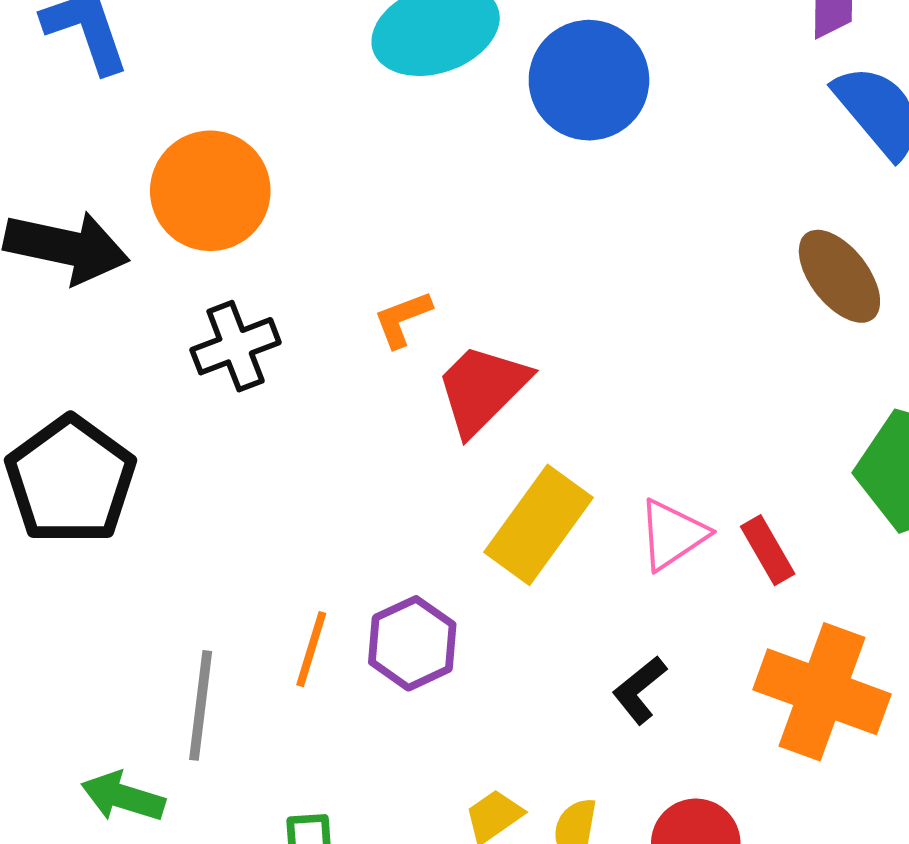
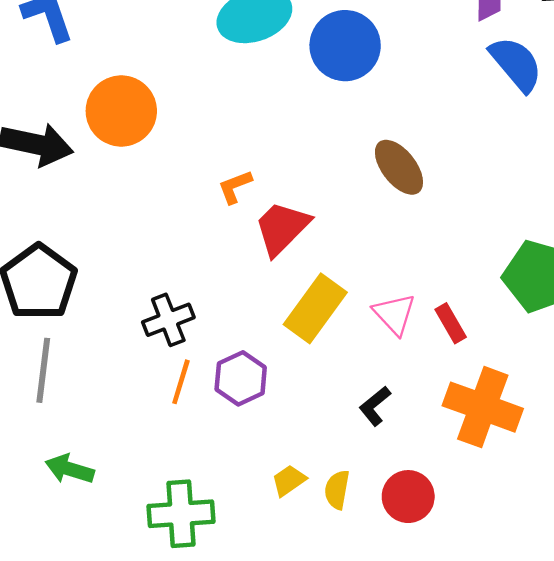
brown ellipse: (839, 276) -> (399, 167), moved
black cross: (236, 346) -> (168, 320), moved
pink triangle: (672, 535) -> (394, 314), turned -39
gray line: (201, 705) -> (43, 370), moved

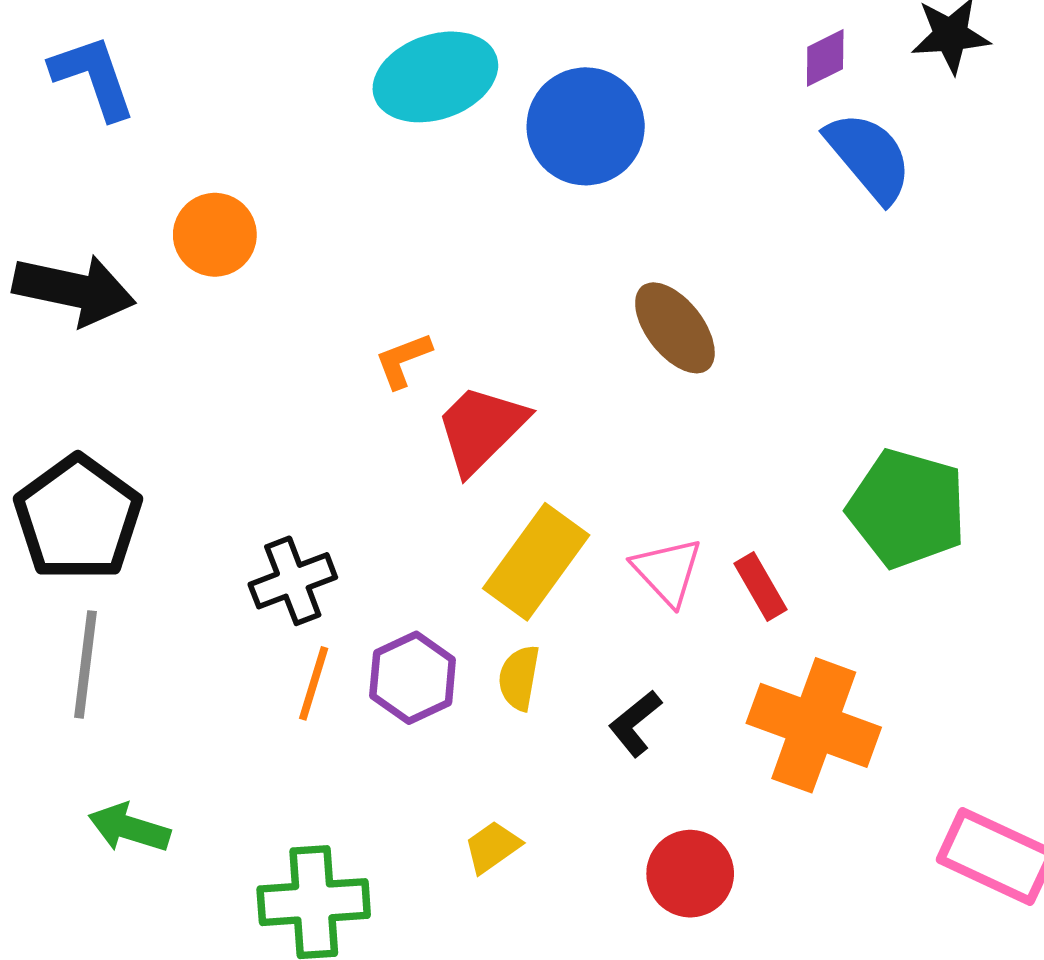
orange circle: (121, 111) -> (215, 235), size x0.7
yellow semicircle: (337, 490) -> (519, 678), moved

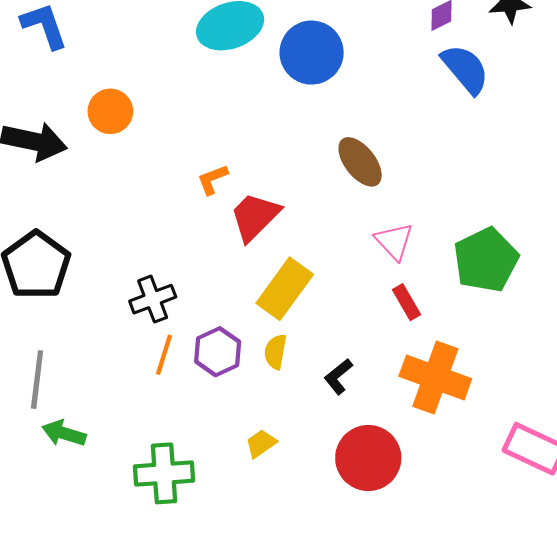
green pentagon: (907, 509) -> (486, 260), turned 30
pink triangle: (667, 571) -> (394, 241), moved
gray line: (86, 664) -> (37, 380), moved
red circle: (690, 874) -> (368, 458), size x1.4

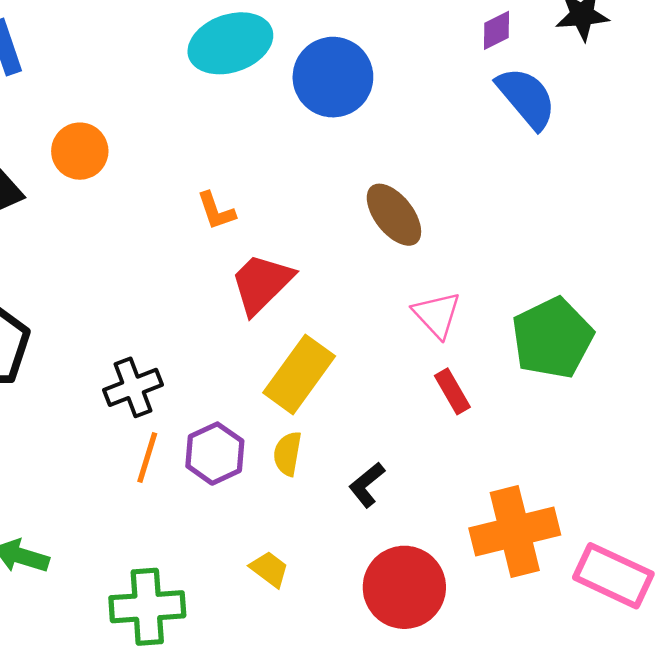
orange L-shape: (212, 179) -> (216, 211), moved, turned -88
orange cross: (435, 378) -> (515, 531), moved, turned -34
yellow trapezoid: (261, 444) -> (269, 569), turned 72

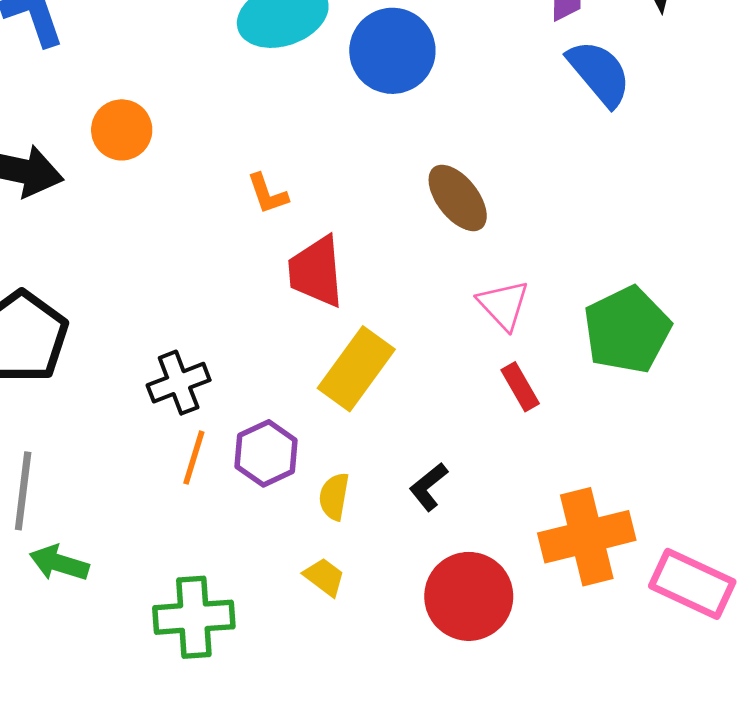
red trapezoid: (262, 284) -> (316, 272), turned -50
yellow semicircle: (288, 454) -> (334, 496), moved

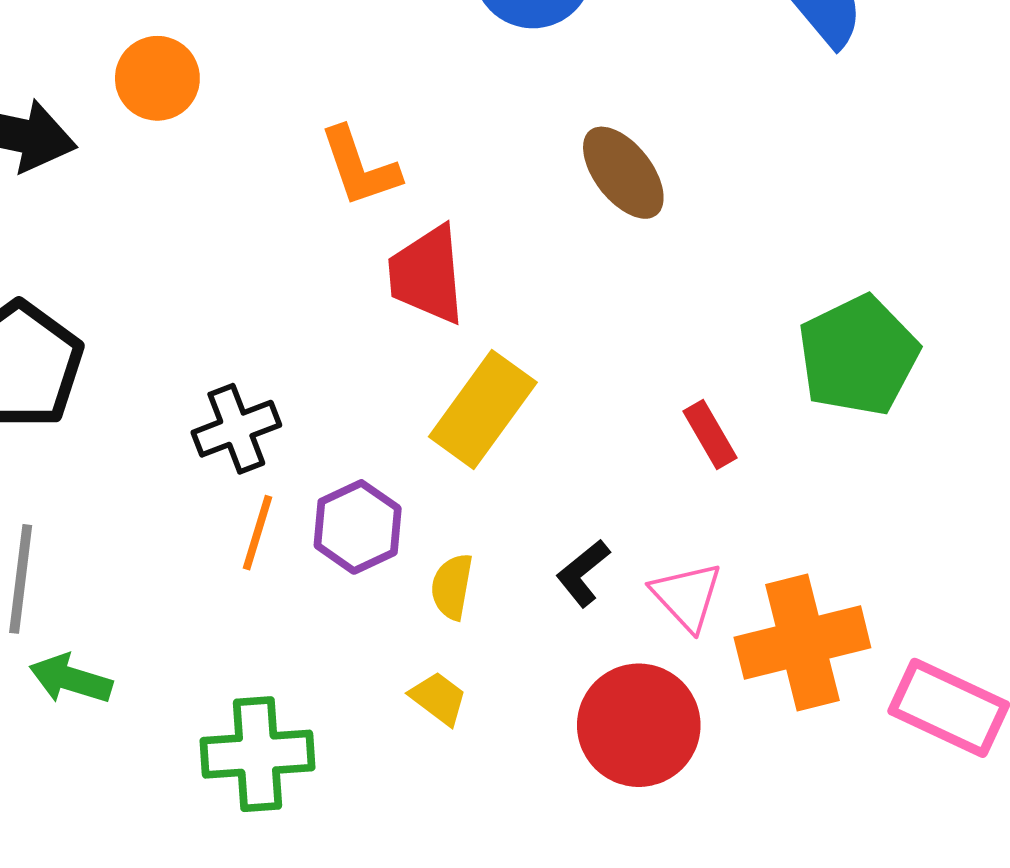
orange L-shape: (267, 194) -> (360, 167), size x1.4
pink triangle: (503, 305) -> (687, 596), moved

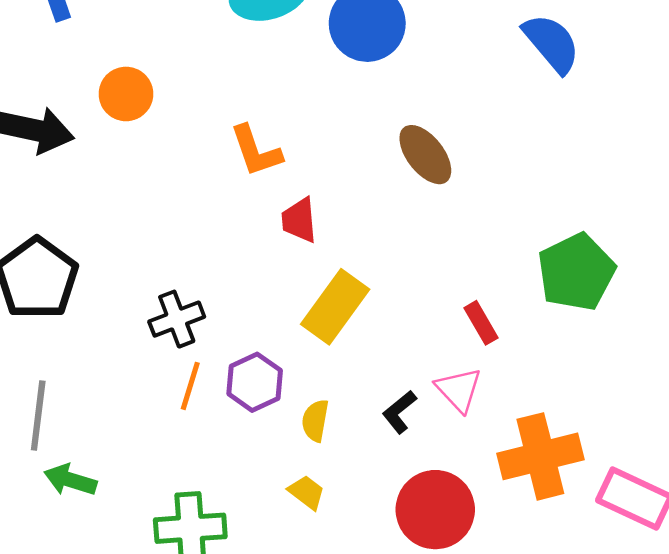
red trapezoid: (427, 275) -> (299, 220), size x0.7
pink triangle: (687, 596) -> (459, 390), moved

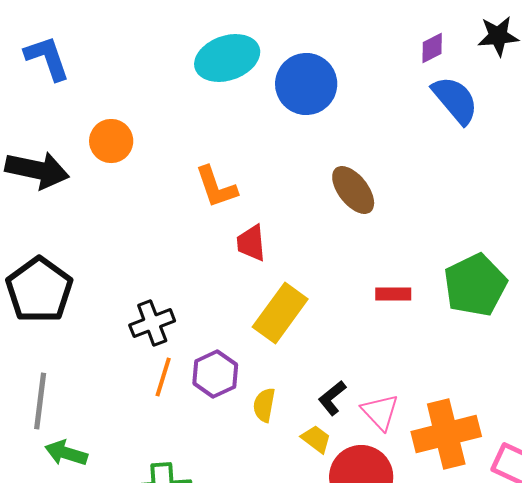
red rectangle: (481, 323) -> (393, 294), moved, turned -60
pink triangle: (459, 390) -> (380, 412), moved
yellow trapezoid: (307, 492) -> (316, 439), moved

